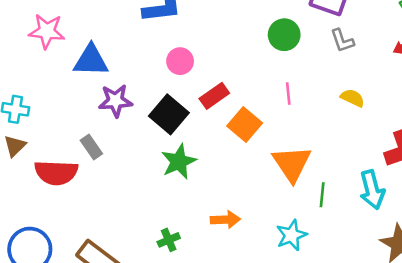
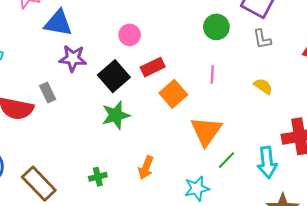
green line: (322, 195) -> (226, 160), turned 30
orange arrow: (225, 220) -> (146, 168), turned 105

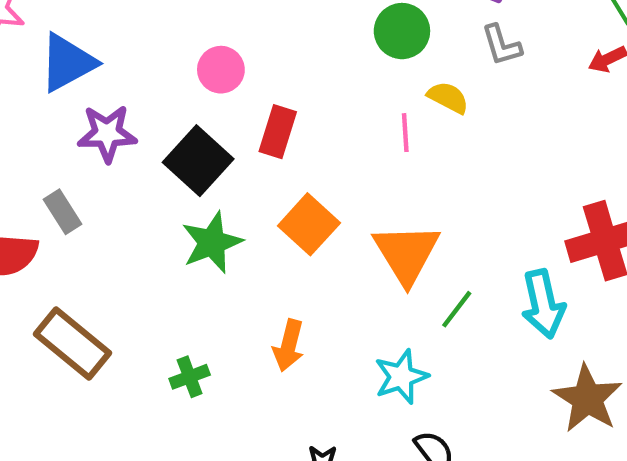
blue triangle: (58, 23) -> (67, 63), turned -32
red rectangle: (153, 67) -> (278, 132), turned -40
yellow semicircle: (263, 86) -> (448, 98), moved
orange square: (173, 94) -> (309, 224), moved
brown rectangle: (39, 184) -> (73, 343), moved

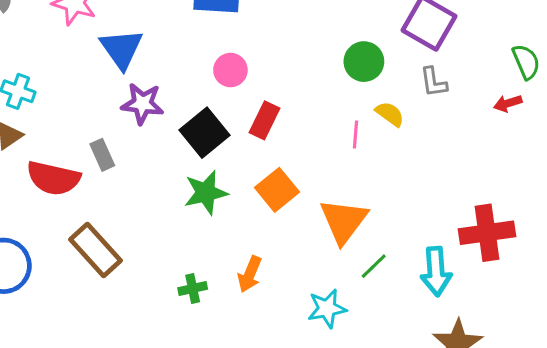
blue triangle: (67, 63) -> (122, 49), turned -45
green cross: (190, 377) -> (193, 289), moved

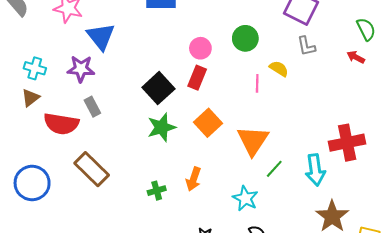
green circle: (364, 62) -> (245, 38), moved
pink circle: (230, 70) -> (200, 48), moved
red arrow: (508, 103) -> (356, 57), turned 48
purple star: (142, 104) -> (81, 69), moved
cyan star: (327, 308) -> (245, 198), turned -30

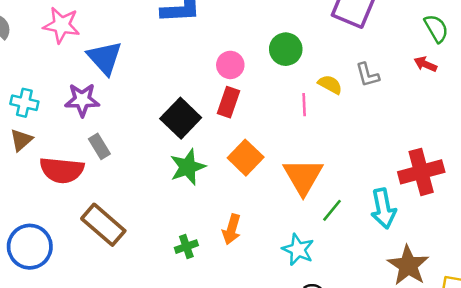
gray L-shape: (306, 46) -> (367, 75), moved

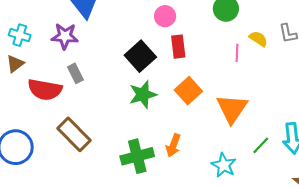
pink circle: (230, 65) -> (165, 16), moved
red rectangle: (228, 102) -> (178, 47), turned -30
green line: (332, 210) -> (261, 145), moved
green cross: (186, 247) -> (137, 156), size x1.8

